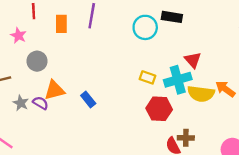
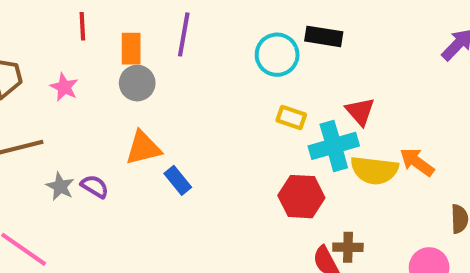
pink star: (18, 36) -> (64, 87), moved
gray circle: (37, 61) -> (137, 83), moved
yellow rectangle: (147, 77) -> (291, 118), moved
orange triangle: (54, 90) -> (143, 148), moved

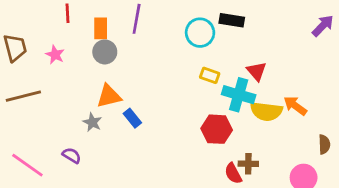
cyan cross: (334, 146) -> (239, 95), turned 32
gray star: (60, 186) -> (92, 122), moved
purple semicircle: (95, 186) -> (72, 155), moved

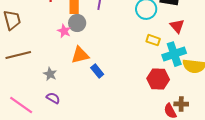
pink star: (55, 55) -> (64, 31), moved
red triangle: (257, 71) -> (177, 26), moved
cyan cross: (239, 95) -> (174, 54), turned -35
gray star: (92, 122) -> (50, 74), moved

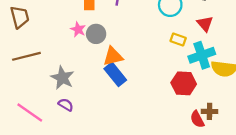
gray circle: (77, 23) -> (96, 34), moved
orange triangle: (80, 55) -> (113, 56), moved
blue rectangle: (97, 71) -> (115, 74), size x1.5
gray star: (50, 74) -> (62, 78), size x1.5

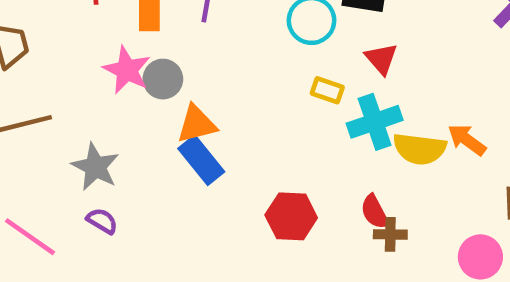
pink star: (78, 29) -> (127, 70), size x1.5
red hexagon: (184, 83) -> (291, 216), moved
red semicircle: (197, 119) -> (375, 212), moved

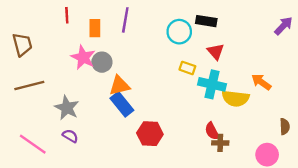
cyan cross: (375, 122) -> (212, 84), turned 32
orange arrow: (467, 140) -> (261, 82), moved
red hexagon: (291, 216) -> (150, 134), moved

